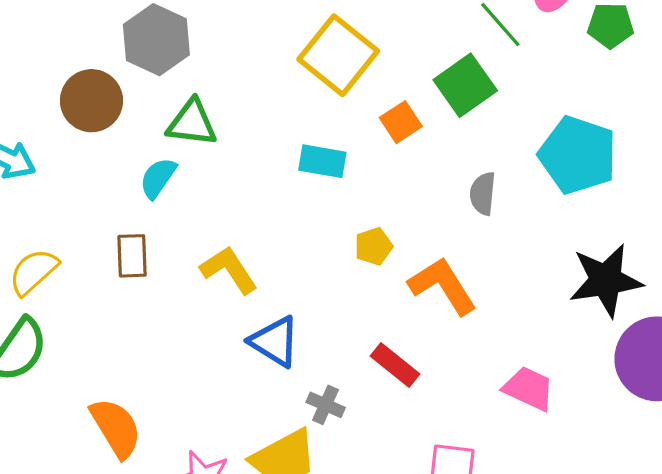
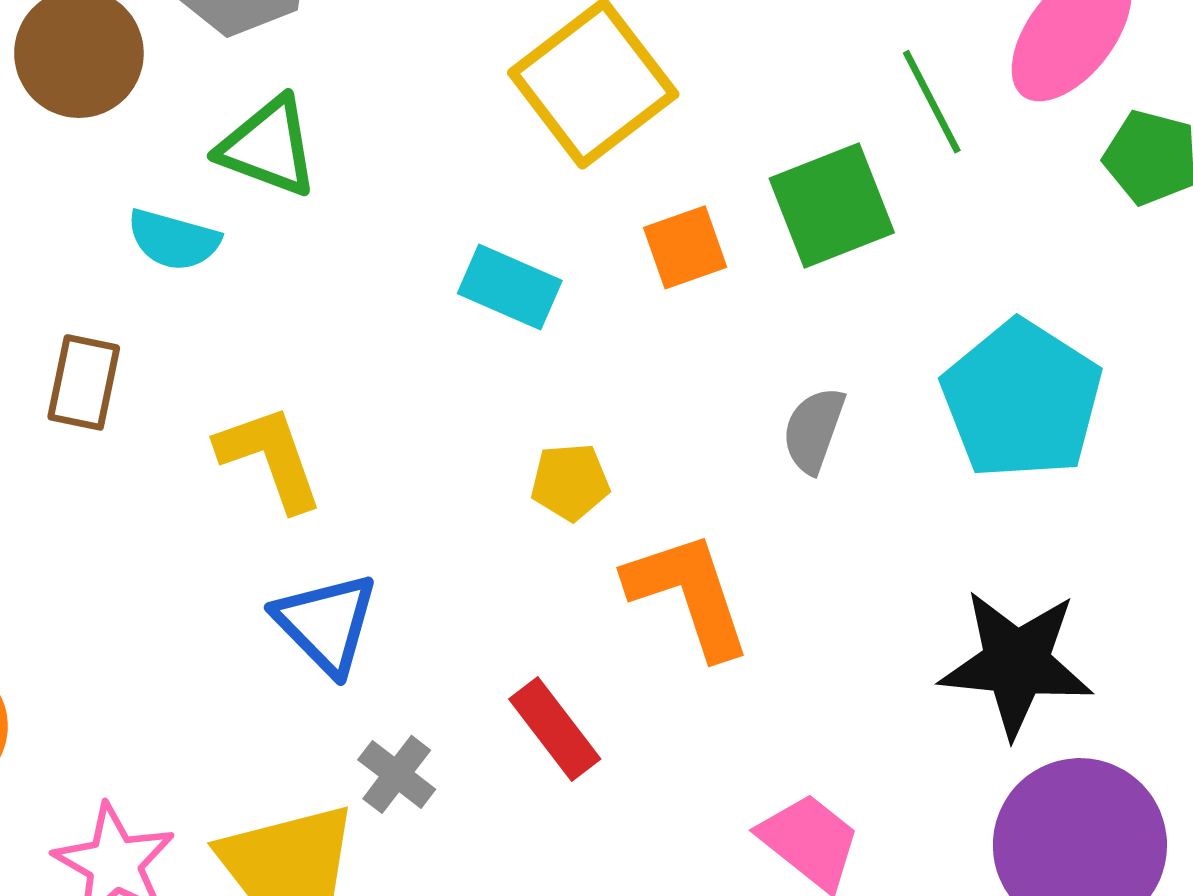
cyan semicircle: (158, 178) -> (174, 240), turned -123

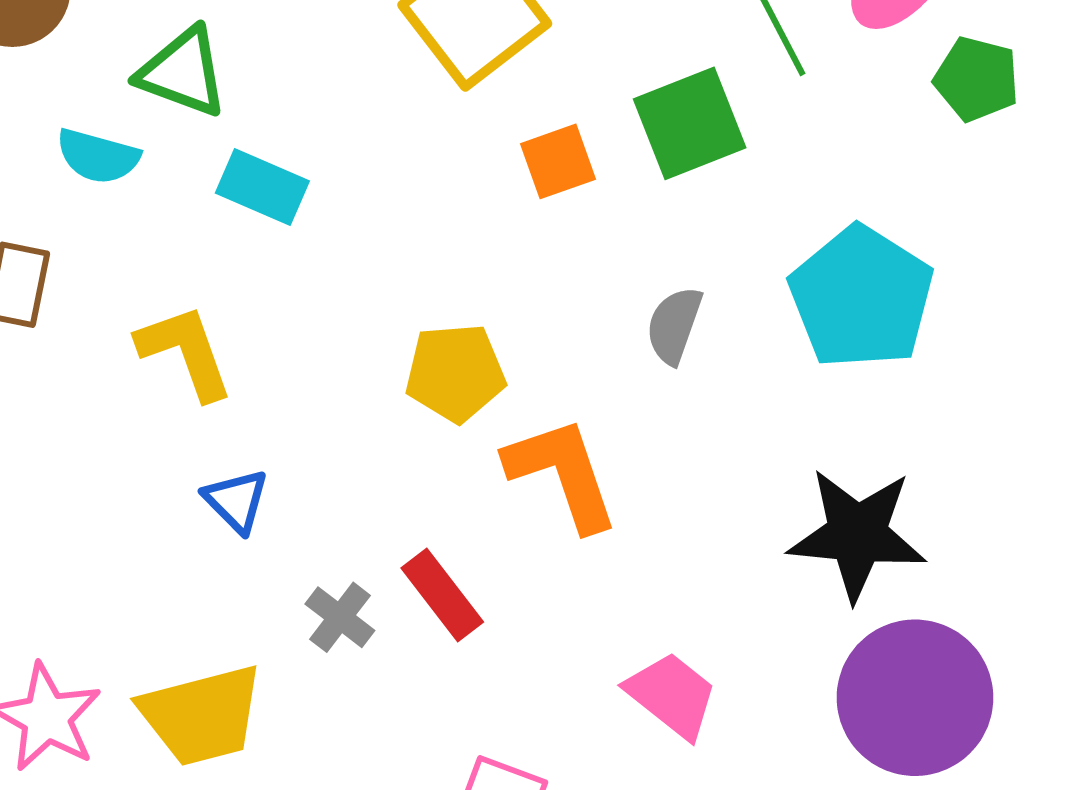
cyan rectangle: (510, 287) -> (262, 187), moved
yellow pentagon: (570, 482) -> (455, 373), size x1.4
blue triangle: (326, 623) -> (236, 501), size x0.7
gray cross: (397, 774) -> (340, 617), moved

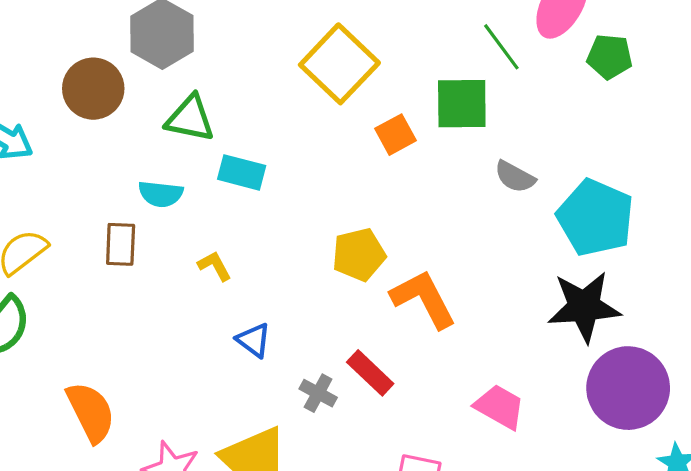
green square: (690, 123) -> (462, 104), turned 30
cyan semicircle: (98, 156) -> (161, 194), moved
cyan pentagon: (861, 297) -> (595, 218), moved
gray semicircle: (674, 325) -> (515, 177), moved, turned -72
yellow L-shape: (185, 352) -> (215, 266), size x0.6

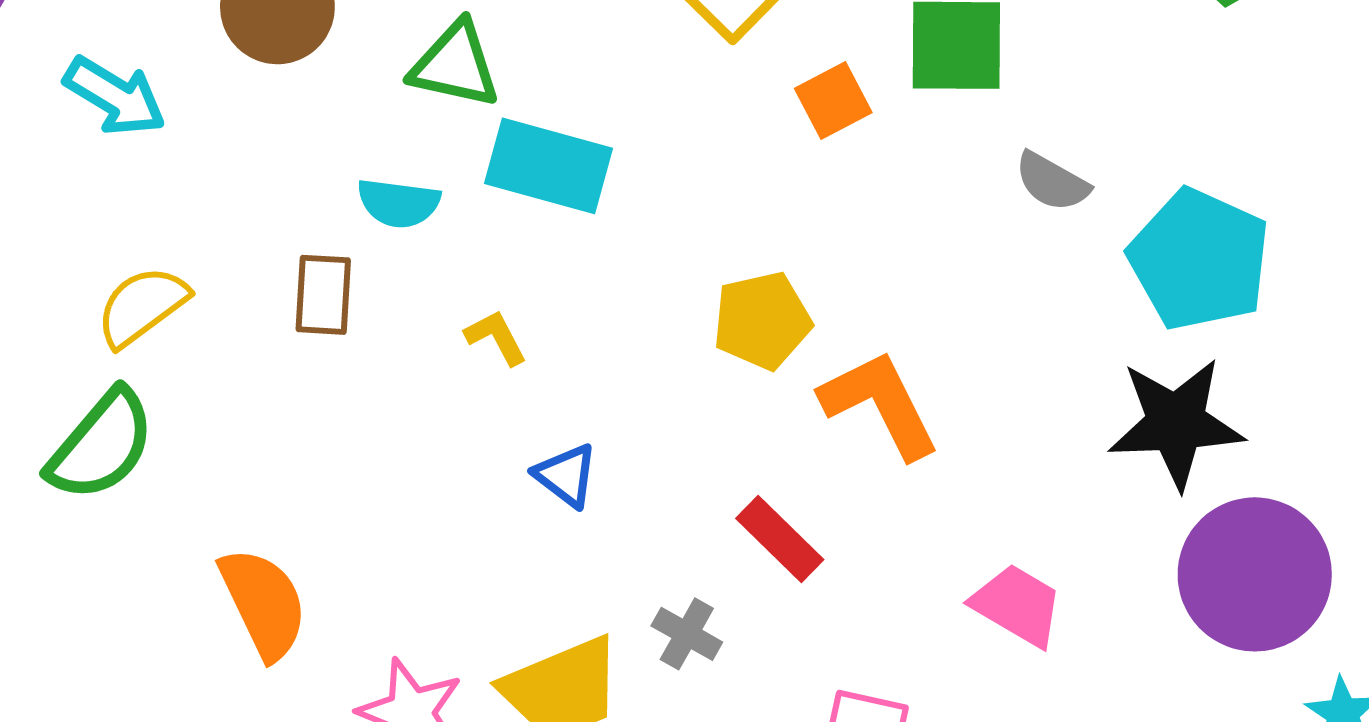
cyan rectangle: (242, 172) -> (549, 166), size x1.4
gray cross: (318, 393) -> (687, 634), moved

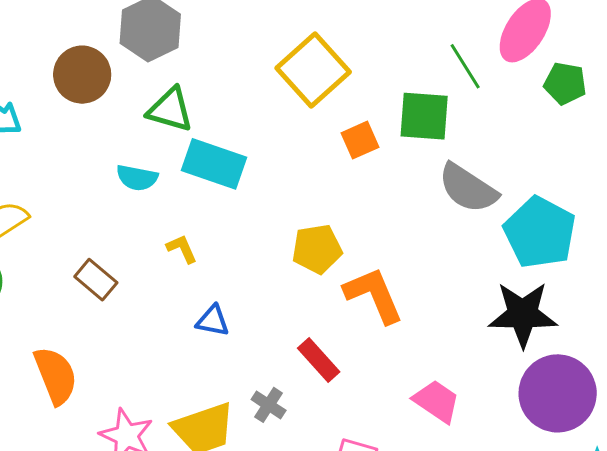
gray semicircle: (1052, 182) -> (468, 188), size x1.6
brown rectangle: (323, 295) -> (96, 280), moved, turned -57
blue triangle: (566, 475) -> (213, 321), turned -30

